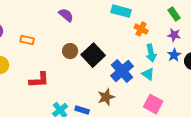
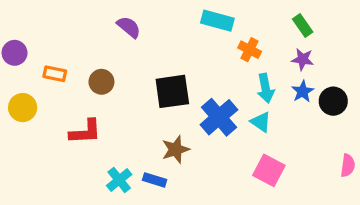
orange rectangle: (27, 40) -> (55, 74), moved
brown circle: (70, 51) -> (101, 82), moved
black square: (93, 55) -> (172, 91), turned 35
brown star: (106, 97) -> (176, 149), moved

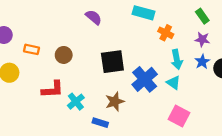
purple semicircle: (129, 27) -> (94, 17), moved
cyan cross: (119, 180) -> (76, 102), moved

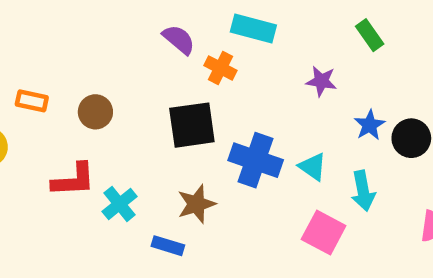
purple semicircle: (94, 17) -> (179, 39), moved
orange cross: (166, 33) -> (220, 68), moved
purple star: (202, 39) -> (321, 81), moved
cyan arrow: (177, 59) -> (363, 191), moved
blue cross: (145, 79) -> (256, 160), turned -30

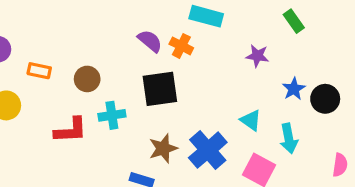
purple semicircle: (179, 39) -> (150, 41), moved
blue cross: (256, 160) -> (208, 150), moved, turned 30
cyan cross: (120, 204) -> (112, 115), moved, turned 30

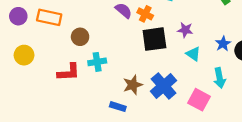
purple star: (257, 56) -> (185, 30), moved
orange rectangle: (39, 71) -> (49, 17), moved, size x1.5
black square: (160, 89) -> (154, 39), moved
cyan triangle: (251, 120) -> (193, 54), moved

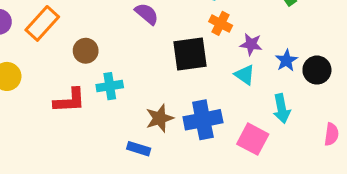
orange cross: (145, 14) -> (221, 23), moved
orange rectangle: (49, 17) -> (42, 23), turned -60
purple star: (185, 30) -> (251, 44), moved
blue cross: (164, 86) -> (203, 120), turned 30

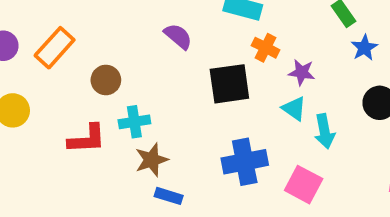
blue star: (286, 60) -> (364, 48), moved
cyan arrow: (282, 109) -> (324, 131), moved
brown star: (160, 118) -> (152, 160), moved

